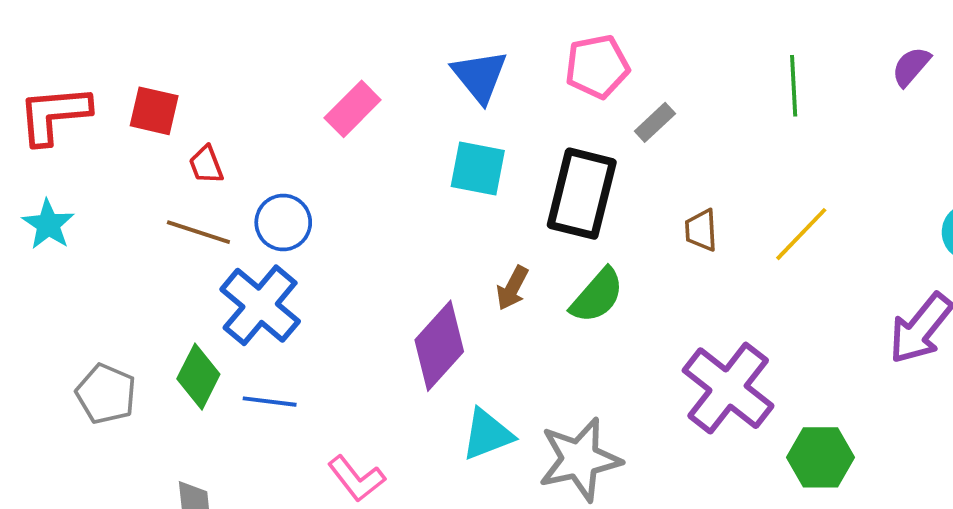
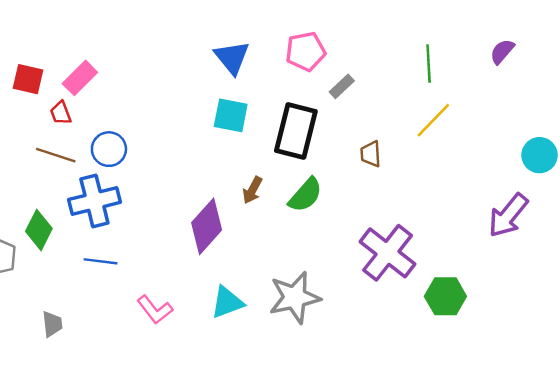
pink rectangle: (353, 109) -> (80, 78), moved
yellow line: (801, 234) -> (433, 120), moved
blue cross: (260, 305) -> (94, 201), turned 36
green diamond: (198, 377) -> (39, 230), moved
cyan triangle: (487, 434) -> (227, 302), moved

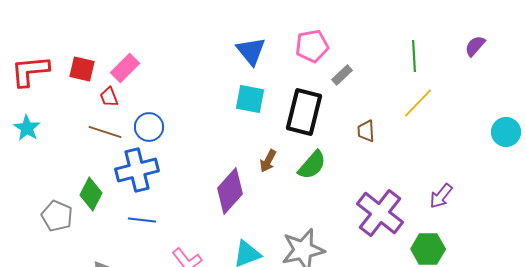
purple arrow: (508, 215) -> (441, 196), moved, size x0.7

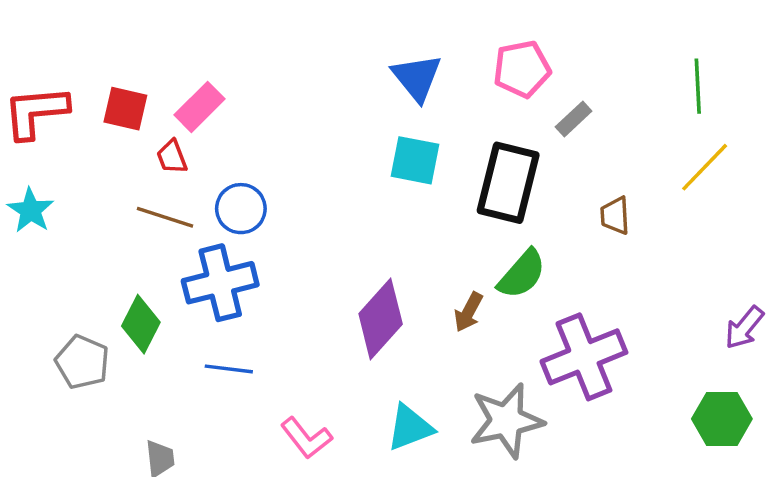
brown arrow: (268, 161) -> (468, 312), moved
purple cross: (380, 213) -> (584, 357), moved, turned 30

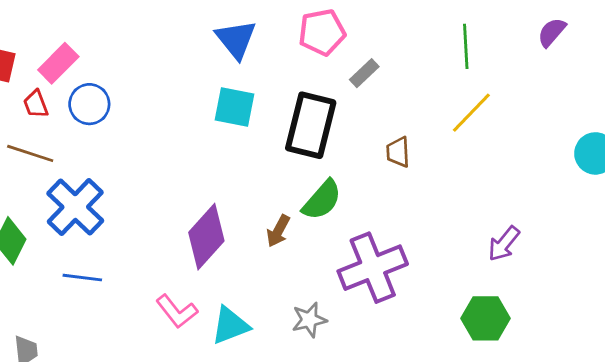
blue circle: (241, 209) -> (89, 104), moved
blue cross: (220, 283) -> (75, 207), turned -32
gray star: (506, 421) -> (309, 320), size x0.6
pink L-shape: (306, 438) -> (177, 311), moved

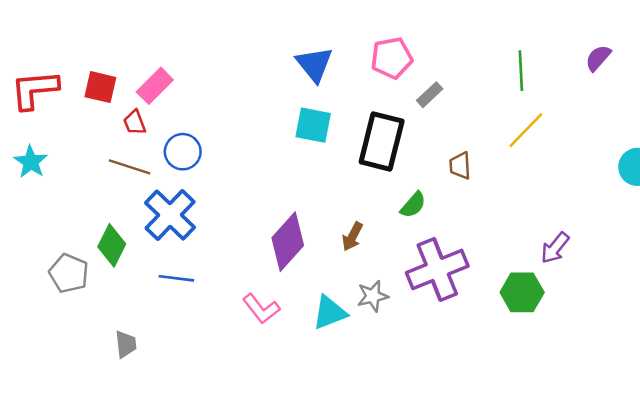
blue circle: (89, 104) -> (183, 152), moved
green semicircle: (322, 200) -> (413, 205), moved, size x0.7
green hexagon: (485, 318) -> (522, 292), moved
gray star: (309, 320) -> (373, 296), moved
cyan triangle: (230, 325) -> (330, 313), moved

